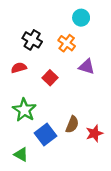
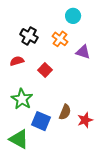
purple triangle: (87, 67) -> (83, 52), moved
blue square: (45, 134) -> (41, 121), turned -30
green triangle: (21, 154) -> (19, 139), size x1.5

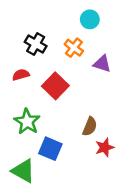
red square: (45, 70) -> (55, 86), size x1.5
brown semicircle: (65, 112) -> (90, 127), moved

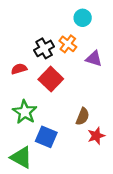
black cross: (36, 44) -> (44, 48), moved, turned 30

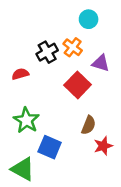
red square: (51, 79) -> (78, 85), moved

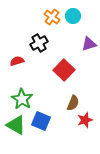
orange cross: (73, 47) -> (52, 17), moved
purple triangle: (101, 63) -> (89, 44), moved, turned -35
green triangle: (23, 169) -> (16, 125), moved

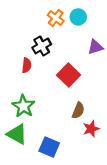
red semicircle: (17, 61) -> (27, 65), moved, turned 112
blue square: (41, 121) -> (49, 147), moved

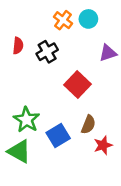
red semicircle: (27, 65) -> (18, 46), moved
blue square: (49, 147) -> (58, 135), moved, turned 36

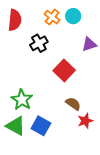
red semicircle: (18, 46) -> (15, 20), moved, size x1.5
brown semicircle: (88, 125) -> (73, 104), turned -77
blue square: (58, 135) -> (41, 126), moved, turned -30

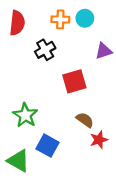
orange cross: (52, 17) -> (60, 19), turned -35
red square: (64, 70) -> (74, 81), turned 30
green triangle: (16, 126) -> (18, 161), moved

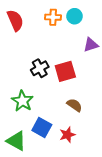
red semicircle: (17, 23) -> (15, 20), turned -30
black cross: (45, 50) -> (40, 68), moved
red star: (99, 140) -> (67, 135), moved

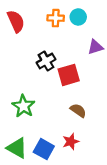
black cross: (40, 68) -> (46, 61), moved
blue square: (42, 128) -> (44, 149), moved

